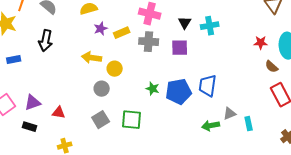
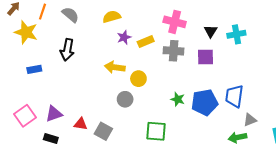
gray triangle: (230, 114) -> (250, 120), moved
gray square: (101, 120) -> (103, 131), moved, turned -30

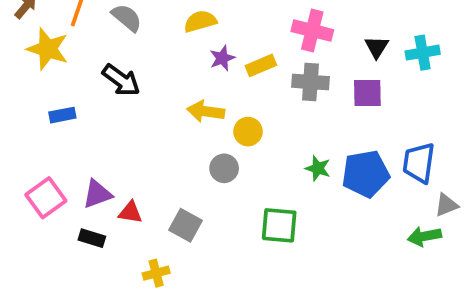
black arrow: (67, 50) -> (121, 80), turned -65
red triangle: (81, 124) -> (130, 212), moved

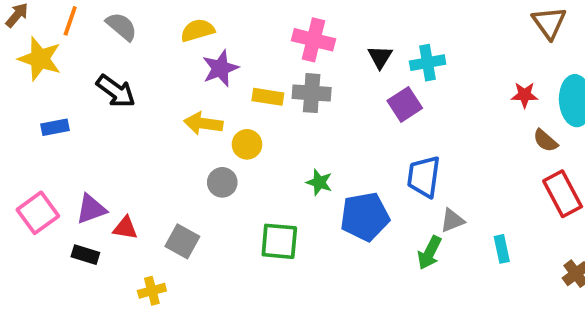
purple star: (222, 58) -> (220, 68), size x1.4
yellow rectangle: (261, 65) -> (268, 97), moved, turned 32
purple square: (367, 93) -> (405, 104), moved, turned -32
blue pentagon: (366, 174) -> (365, 217), moved
green arrow: (424, 236) -> (429, 253), turned -52

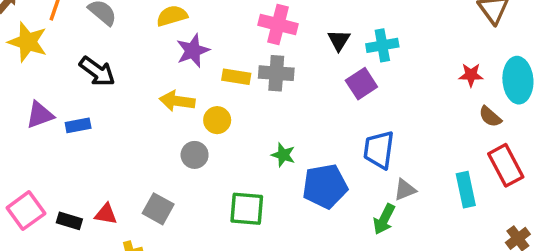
blue rectangle: (55, 127) -> (78, 125), moved
purple triangle: (91, 209) -> (40, 115), moved
pink square: (38, 213) -> (26, 211), moved
red triangle: (125, 228) -> (106, 214), moved
cyan rectangle: (502, 249) -> (466, 190), moved, size x1.4

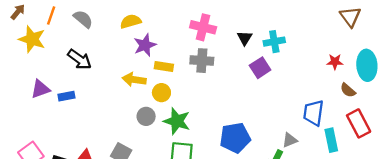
yellow rectangle: (236, 77) -> (164, 66), moved
blue trapezoid: (379, 150) -> (313, 113), moved
green star: (283, 155) -> (177, 121), moved, size x1.6

